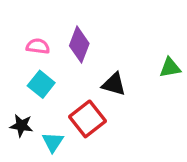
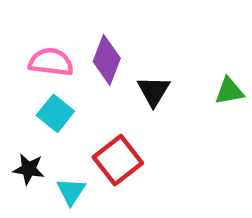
pink semicircle: (38, 46) -> (51, 62), size x1.4
black triangle: (114, 84) -> (154, 91), moved, turned 45

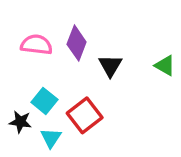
green triangle: (229, 91) -> (165, 66), turned 40
cyan square: (55, 113) -> (44, 101), moved

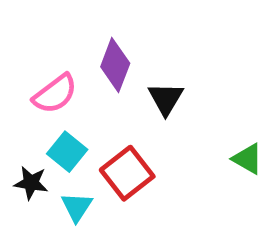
pink semicircle: (36, 45) -> (55, 94), moved, turned 136
green triangle: (165, 66) -> (247, 159), moved

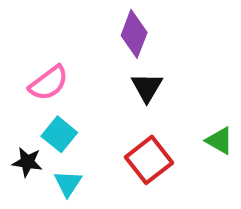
purple diamond: (115, 65) -> (134, 34), moved
red square: (127, 173) -> (149, 160), moved

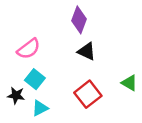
black triangle: (147, 87) -> (87, 51), turned -36
cyan triangle: (68, 183) -> (40, 108), turned 30

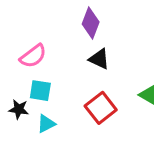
cyan square: (35, 79) -> (40, 91), turned -30

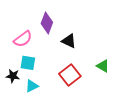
purple diamond: (91, 23) -> (47, 23), moved

